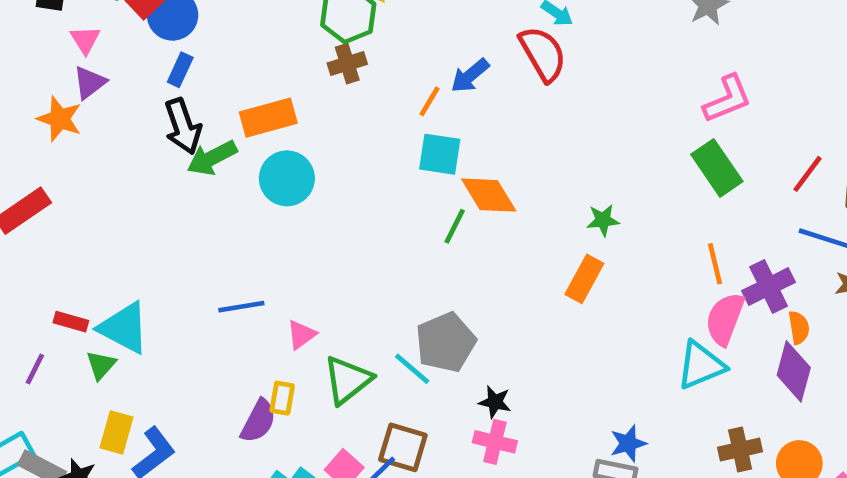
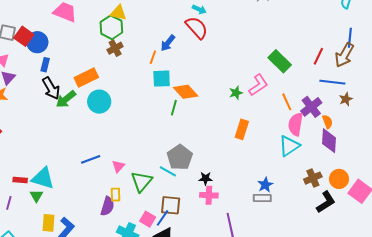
pink L-shape: (727, 99) -> (258, 85), moved
orange rectangle: (584, 279) -> (242, 129), moved

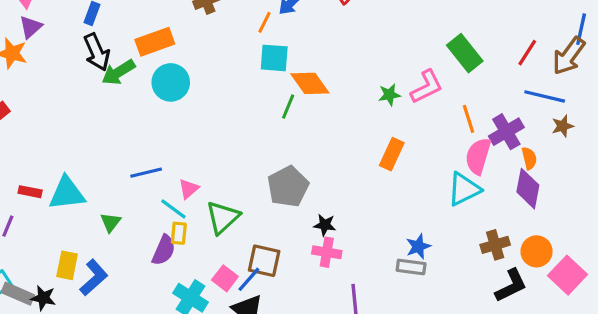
cyan line: (168, 171) -> (173, 209), moved
cyan triangle: (43, 178) -> (67, 193), turned -30
green triangle: (36, 196) -> (110, 222), moved

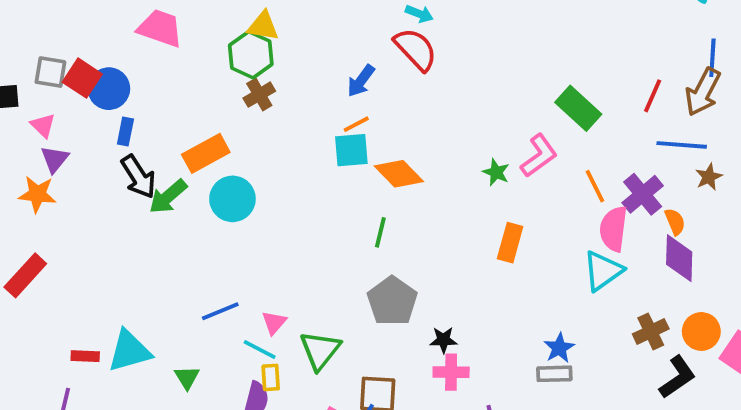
orange line: (264, 22) -> (356, 124), moved, turned 45
green star: (389, 95) -> (496, 172), turned -30
green line: (288, 107) -> (380, 232), moved

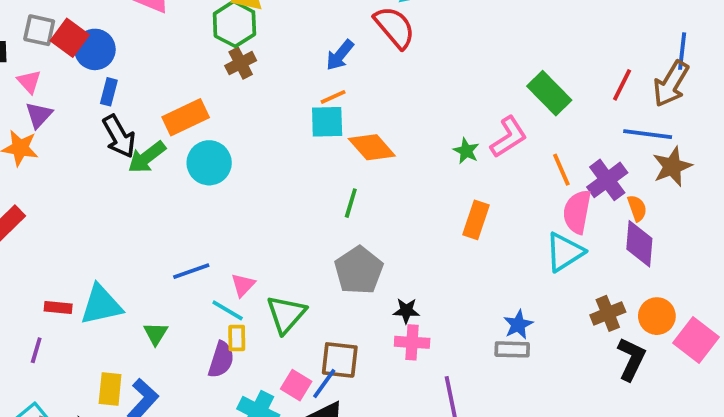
brown star: (709, 177) -> (672, 166), size x1.5
black L-shape: (677, 377) -> (631, 359), turned -33

